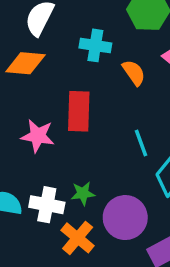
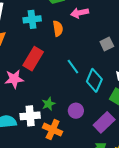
orange semicircle: (134, 73) -> (58, 28), turned 42
red rectangle: (79, 111) -> (33, 59), turned 45
purple circle: (125, 218) -> (76, 111), size x0.6

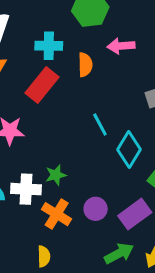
red rectangle: (33, 59) -> (42, 85), moved
purple circle: (76, 111) -> (96, 209), moved

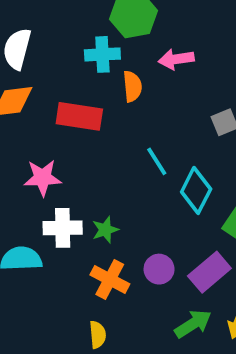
cyan cross: (49, 46) -> (102, 54), moved
red rectangle: (42, 85) -> (79, 116), turned 64
white cross: (26, 189) -> (63, 228), moved

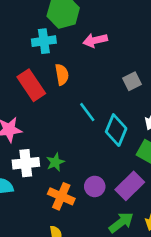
orange semicircle: (132, 86) -> (62, 75), moved
red rectangle: (79, 116) -> (31, 85), turned 52

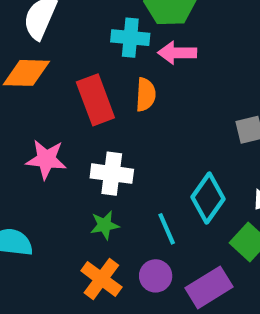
pink arrow: (95, 40) -> (177, 53), moved
cyan line: (87, 112) -> (167, 229), moved
white cross: (26, 163) -> (112, 174), moved

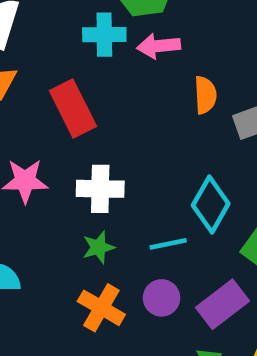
orange semicircle: (146, 95) -> (205, 95), moved
cyan line: (167, 229) -> (168, 244), turned -72

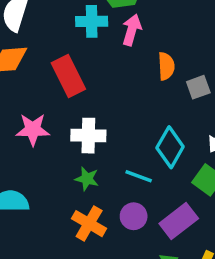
pink arrow: (159, 46) -> (132, 30), turned 112
cyan line: (168, 244) -> (139, 176), turned 32
green star: (98, 247) -> (87, 179), turned 30

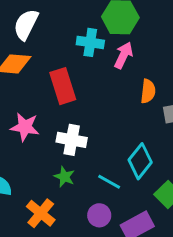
orange cross: (89, 224) -> (41, 213), moved

